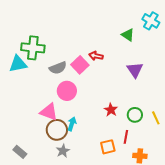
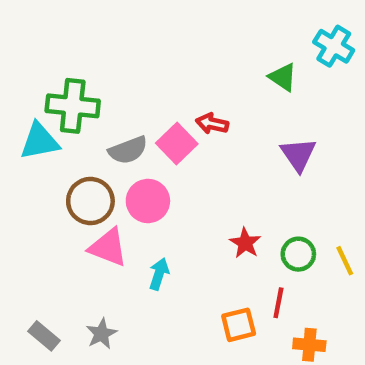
brown circle: (57, 130) -> (90, 201), moved
gray star: (63, 151) -> (101, 334), moved

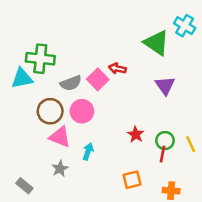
green triangle: (283, 77) -> (156, 43), size x1.6
red line: (278, 303) -> (163, 154), moved
gray star: (101, 334) -> (60, 169), moved

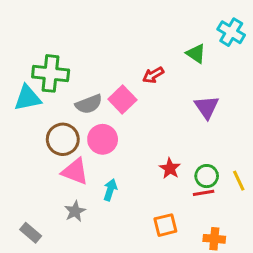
green triangle: (156, 43) -> (196, 54), size x0.6
red arrow: (117, 68) -> (153, 75), moved, turned -42
red line: (163, 154) -> (204, 193), turned 70

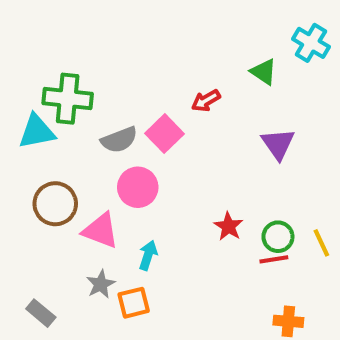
brown circle: (63, 139) -> (55, 204), moved
orange square: (165, 225) -> (134, 303), moved

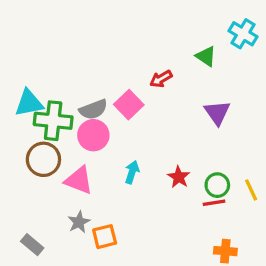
green cross: (68, 99) -> (53, 121), moved
pink circle: (138, 187) -> (93, 135), moved
cyan arrow: (148, 255) -> (132, 172), moved

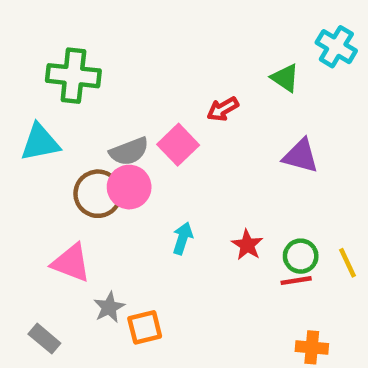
purple triangle: (217, 113) -> (301, 156), turned -40
green cross: (53, 121) -> (73, 76), moved
brown circle: (43, 159) -> (98, 194), moved
pink triangle: (79, 180) -> (71, 263), moved

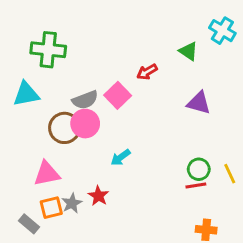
cyan arrow: (183, 238) -> (121, 157), turned -144
red star: (247, 245) -> (98, 196), moved
pink triangle: (71, 263) -> (47, 174), turned -32
orange square: (145, 327) -> (51, 208), moved

